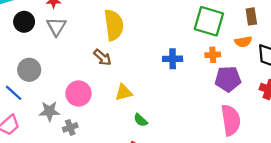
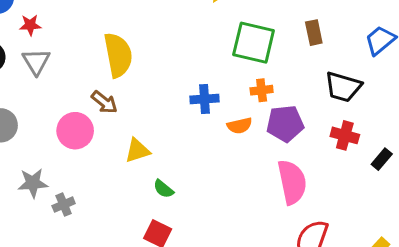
orange semicircle: (243, 42) -> (240, 126), moved
pink circle: (78, 93) -> (75, 131), moved

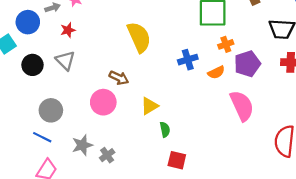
red star: (30, 25) -> (68, 30), moved
yellow semicircle: (118, 55) -> (139, 37), moved
pink semicircle: (292, 182) -> (242, 106), moved
green semicircle: (163, 189) -> (165, 129), moved, turned -128

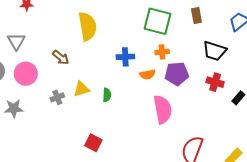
gray triangle: (65, 60) -> (16, 41), moved
pink circle: (103, 102) -> (26, 74), moved
green semicircle: (165, 129) -> (107, 95), moved
gray cross: (107, 155) -> (57, 97), moved

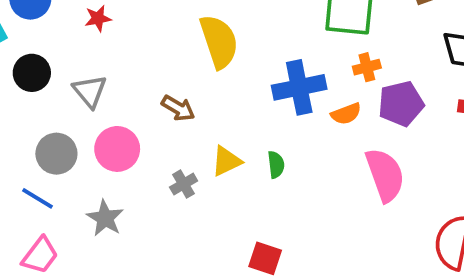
blue cross: (125, 57) -> (299, 87), size x1.5
gray star: (14, 109) -> (105, 218), turned -30

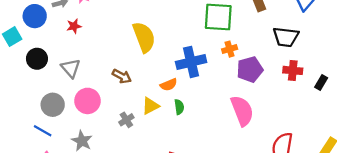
orange semicircle: (346, 114) -> (169, 85), moved

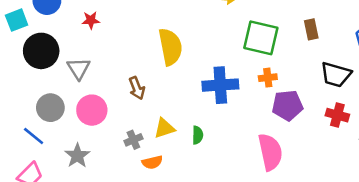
black circle: (37, 59) -> (41, 51), size x1.4
brown arrow: (122, 76) -> (137, 88), turned 30
orange semicircle: (169, 85) -> (152, 162), moved

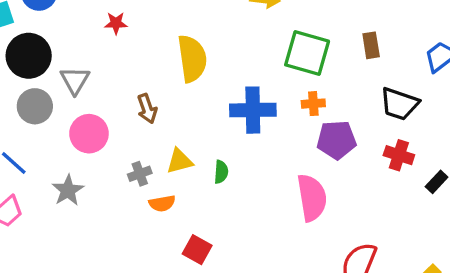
red star: (91, 20) -> (116, 23), moved
gray circle: (50, 108) -> (35, 106), moved

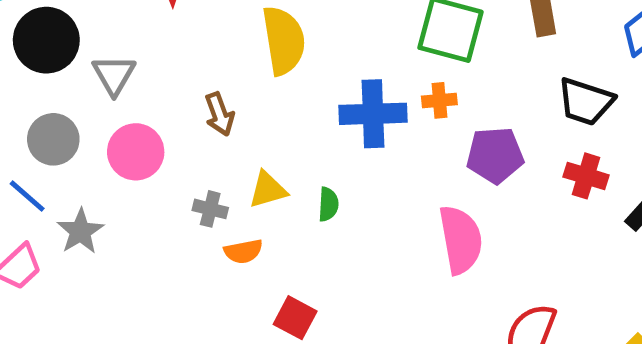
orange cross: (313, 104) -> (439, 100), moved
gray circle: (35, 106) -> (53, 139), moved
gray cross: (140, 174) -> (210, 209), turned 35
gray star: (68, 190) -> (80, 231), moved

